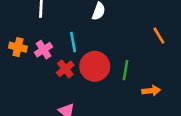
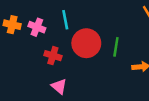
pink cross: (44, 50) -> (37, 27), turned -35
red cross: (65, 69) -> (53, 56), moved, turned -35

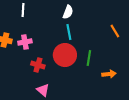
cyan line: (65, 20) -> (69, 32), moved
pink cross: (37, 27) -> (25, 42), turned -32

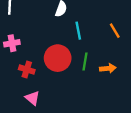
cyan line: (69, 32) -> (78, 31), moved
orange arrow: (109, 74) -> (108, 68), moved

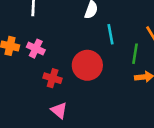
pink cross: (12, 43) -> (36, 49), turned 35
green line: (85, 62) -> (135, 54), moved

